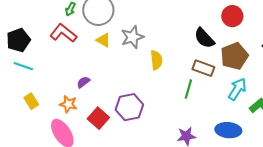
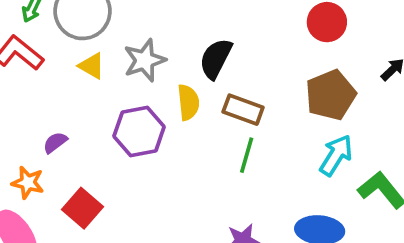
black semicircle: (204, 38) -> (216, 59), moved, turned 70
brown rectangle: (203, 68) -> (243, 110), moved
purple hexagon: (129, 107) -> (139, 131), moved

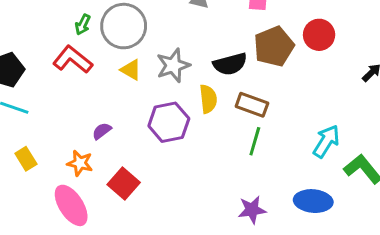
black semicircle: (216, 59) -> (230, 64), turned -132
brown pentagon: (331, 95) -> (274, 46), moved

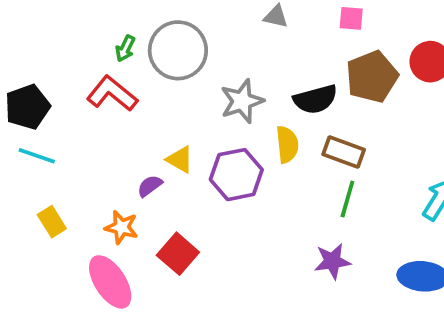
yellow triangle: (131, 70) -> (180, 160), moved
purple star: (252, 210) -> (332, 261), moved

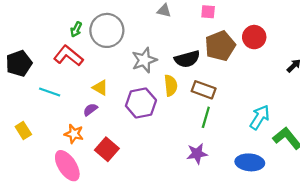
cyan line: (37, 156) -> (50, 92), moved
yellow triangle: (180, 160) -> (100, 88), moved
yellow rectangle: (52, 222) -> (23, 131), moved

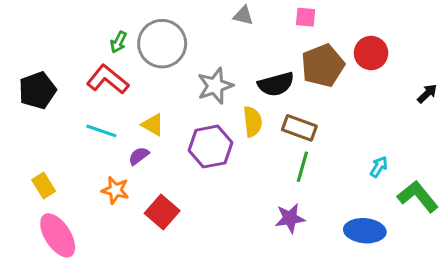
cyan line: (50, 92) -> (101, 131), moved
cyan arrow: (260, 117) -> (379, 167), size x0.6
pink ellipse: (67, 166) -> (58, 235), moved

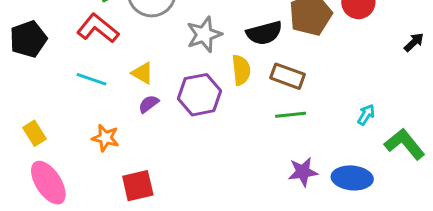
purple semicircle: (139, 156) -> (149, 104), moved
green line: (302, 167) -> (291, 115), turned 68
red square: (162, 212) -> (138, 186), moved, turned 36
purple star: (290, 218) -> (303, 172), moved

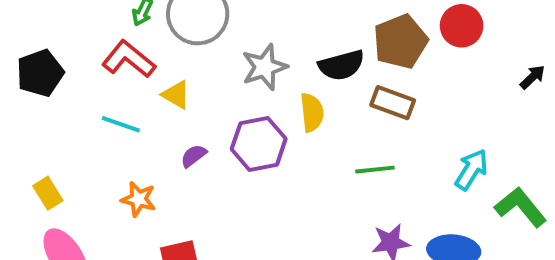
yellow triangle: (142, 73) -> (176, 95), moved
brown rectangle: (287, 76) -> (393, 103), moved
cyan arrow: (366, 115) -> (471, 170), size x1.5

